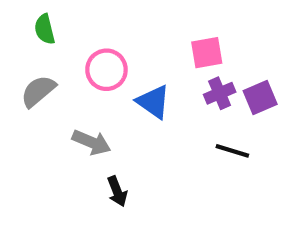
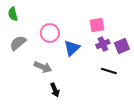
green semicircle: (45, 29) -> (13, 14), moved
blue triangle: (153, 102) -> (72, 48), turned 42

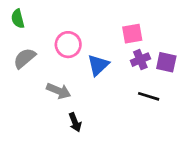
purple square: (122, 46) -> (166, 62), turned 35

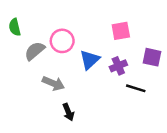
green semicircle: (18, 19) -> (15, 27), moved
gray semicircle: (25, 58) -> (35, 51), moved
purple cross: (140, 60) -> (118, 66), moved

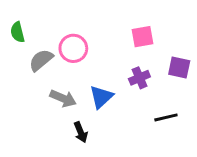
blue triangle: (90, 60) -> (101, 97), moved
black line: (136, 88) -> (166, 117), moved, turned -30

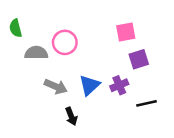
gray semicircle: (41, 60) -> (36, 53), turned 40
purple square: (179, 67) -> (139, 59), moved, turned -30
purple cross: (139, 78) -> (119, 85), moved

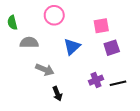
pink circle: (65, 42) -> (54, 15), moved
blue triangle: (89, 85) -> (72, 47), moved
purple cross: (119, 85) -> (96, 80), moved

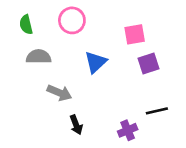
green semicircle: (12, 23) -> (26, 25), moved
purple cross: (96, 80) -> (128, 130), moved

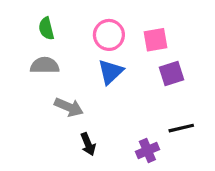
pink circle: (72, 20) -> (109, 35), moved
green semicircle: (26, 25) -> (46, 29), moved

